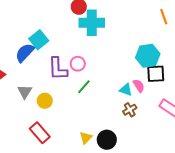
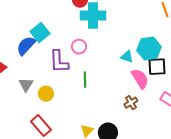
pink circle: (78, 64) -> (79, 47), moved
pink semicircle: (139, 86) -> (140, 79), size x1.5
green line: (84, 87) -> (85, 80), turned -42
cyan triangle: (126, 90) -> (127, 57), moved

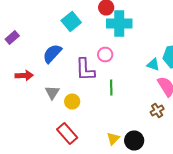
cyan square: (40, 33) -> (71, 22), moved

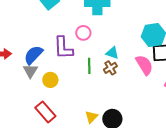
blue semicircle: (52, 54) -> (33, 55), moved
cyan triangle: (153, 64) -> (112, 53), moved
brown cross: (157, 110) -> (110, 68), moved

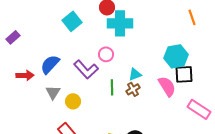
purple L-shape: (63, 48) -> (86, 69), turned -40
cyan triangle: (112, 53) -> (135, 74), turned -40
blue semicircle: (33, 55) -> (50, 64), moved

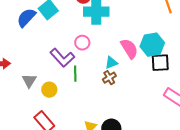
blue semicircle: (50, 64) -> (26, 18), moved
pink semicircle: (167, 86) -> (129, 49), moved
green line: (112, 87) -> (75, 74), moved

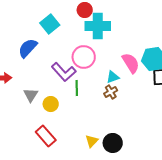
blue semicircle: (26, 18) -> (28, 48), moved
pink circle: (82, 43) -> (84, 57), size x1.5

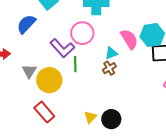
yellow circle: (51, 104) -> (49, 80), size x1.6

